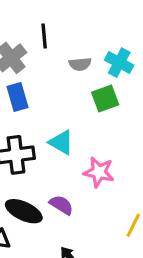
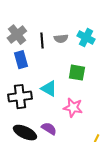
black line: (44, 36) -> (42, 41), moved
green square: (105, 99) -> (77, 73), moved, turned 30

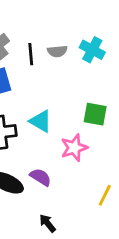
green square: (77, 73) -> (95, 114), moved
pink star: (73, 108) -> (74, 148), turned -30

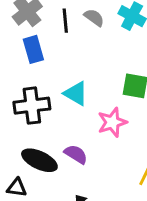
gray semicircle: (57, 51) -> (94, 18), turned -138

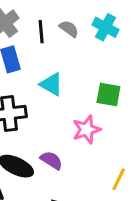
cyan triangle: (76, 93) -> (51, 84), moved

